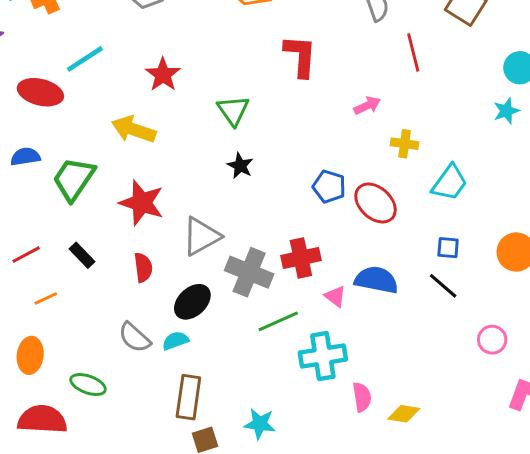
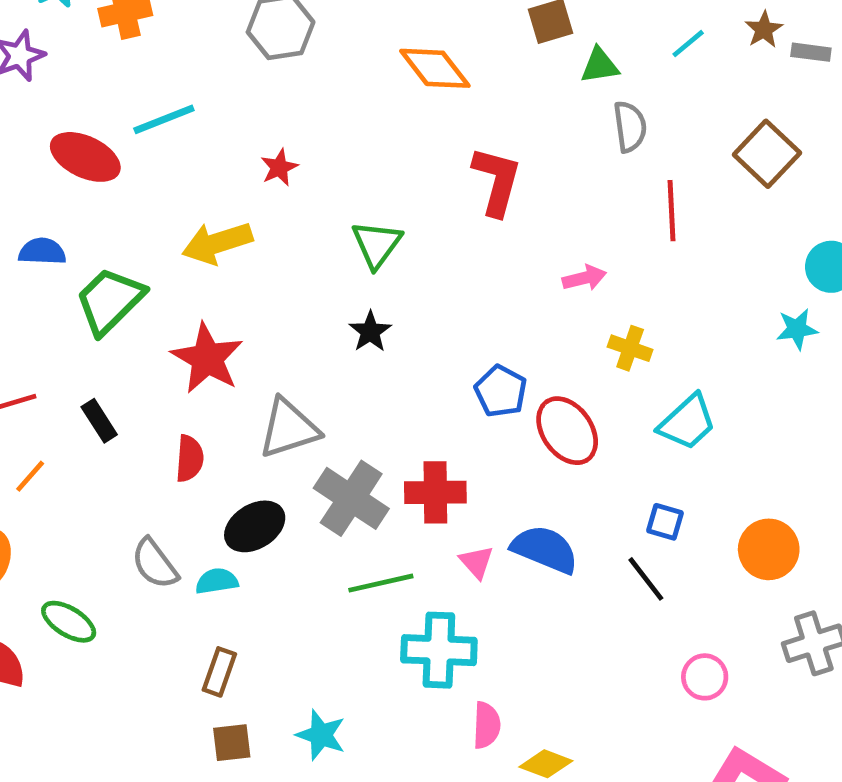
red star: (163, 75) -> (279, 167), size x0.7
yellow arrow: (134, 129) -> (217, 243), turned -48
orange line: (46, 298) -> (30, 476), turned -35
brown rectangle: (188, 397) -> (219, 672), size x0.7

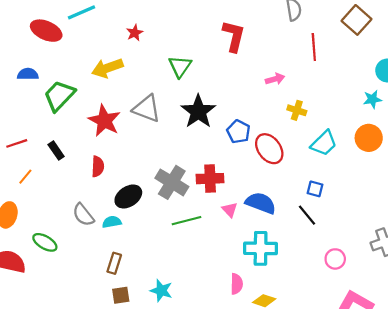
black star: (370, 332) -> (198, 111), moved, size x1.8
gray triangle: (289, 428) -> (147, 109), moved, turned 40
orange circle: (769, 549) -> (369, 138), moved
cyan cross: (439, 650) -> (261, 248), moved

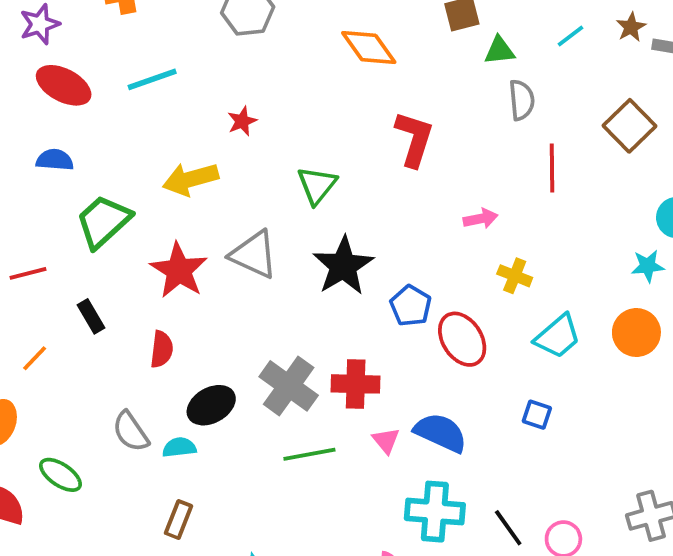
red ellipse: (46, 31) -> (64, 85), moved
blue semicircle: (28, 74) -> (55, 160), moved
red line: (17, 143) -> (28, 273), moved
black line: (307, 215) -> (508, 528), moved

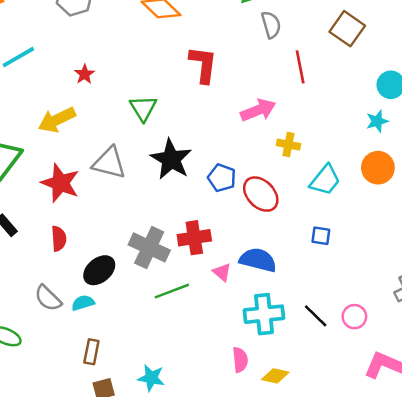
pink arrow: (481, 219) -> (258, 110), size x1.5

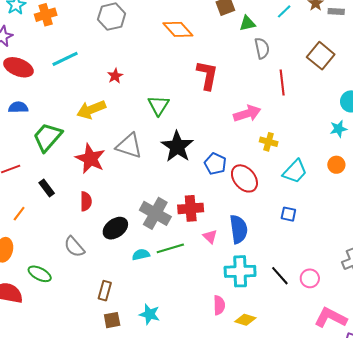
orange circle: (378, 168) -> (336, 165), size x0.7
blue semicircle: (258, 260) -> (239, 229), turned 64
cyan semicircle: (83, 303) -> (141, 255), moved

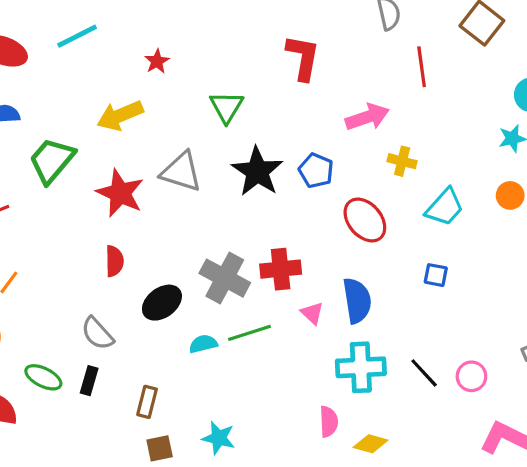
blue pentagon: (215, 164) -> (316, 171), moved
black rectangle: (47, 188) -> (89, 381), moved, turned 54

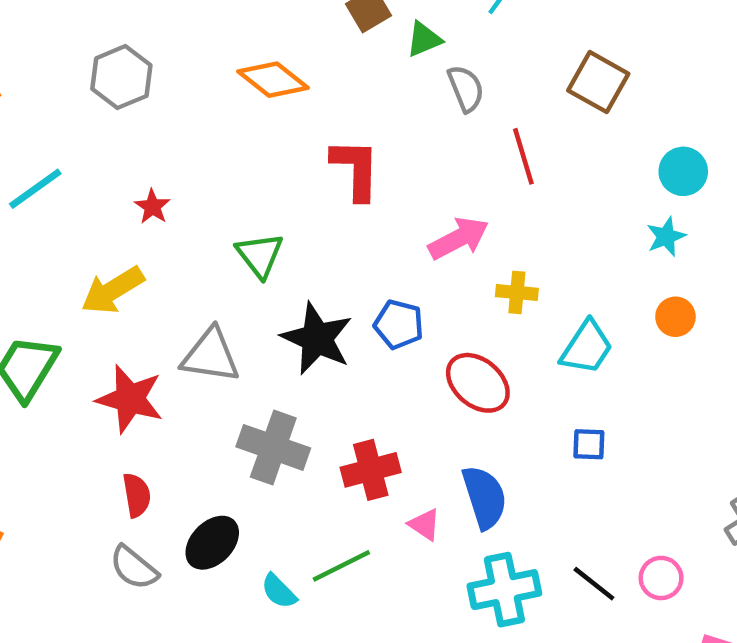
gray cross: (225, 278) -> (273, 447), moved
gray semicircle: (97, 333) -> (134, 568), moved
cyan semicircle: (203, 344) -> (279, 591), turned -112

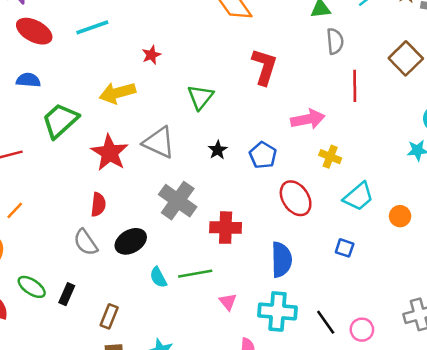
orange circle: (675, 317) -> (400, 216), moved
black star: (317, 339) -> (218, 150), size x0.5
pink triangle: (425, 525) -> (228, 302), moved

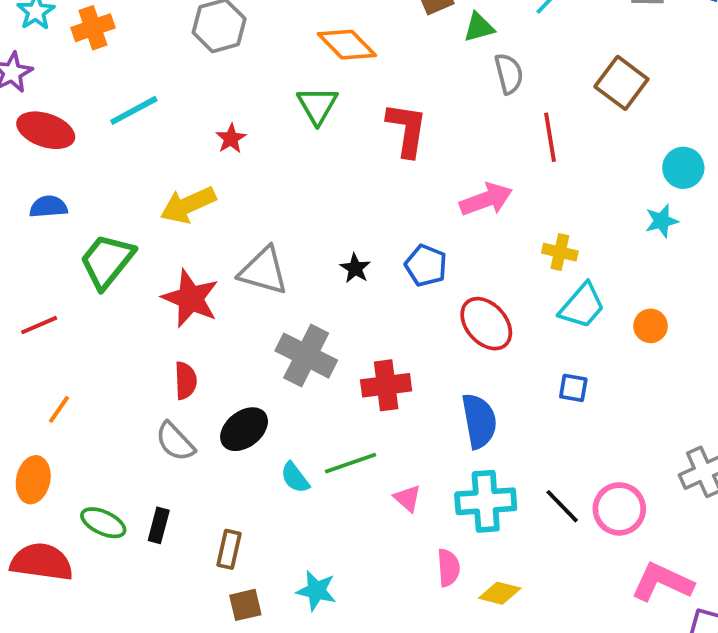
green triangle: (200, 97) -> (317, 105), moved
yellow cross: (330, 157) -> (560, 252), moved
pink circle: (362, 330) -> (619, 509), size x1.4

